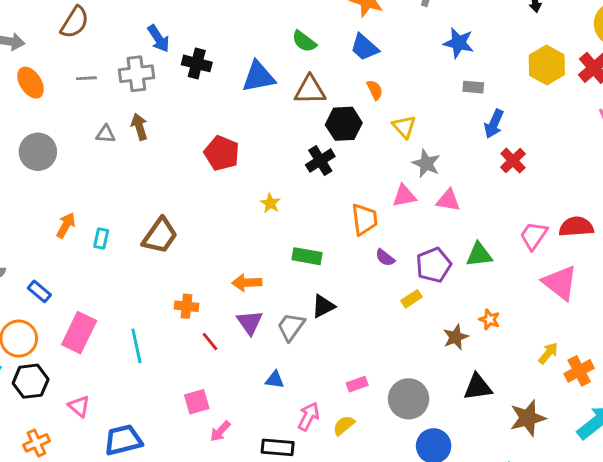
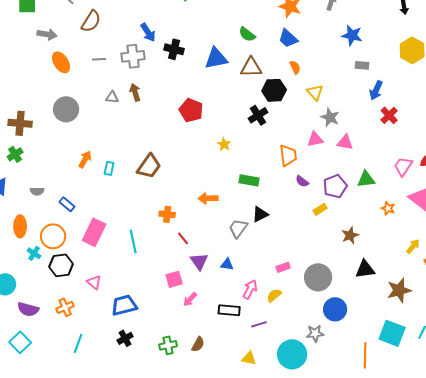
orange star: (489, 319) -> (388, 208), moved
purple triangle: (250, 322) -> (199, 261), moved

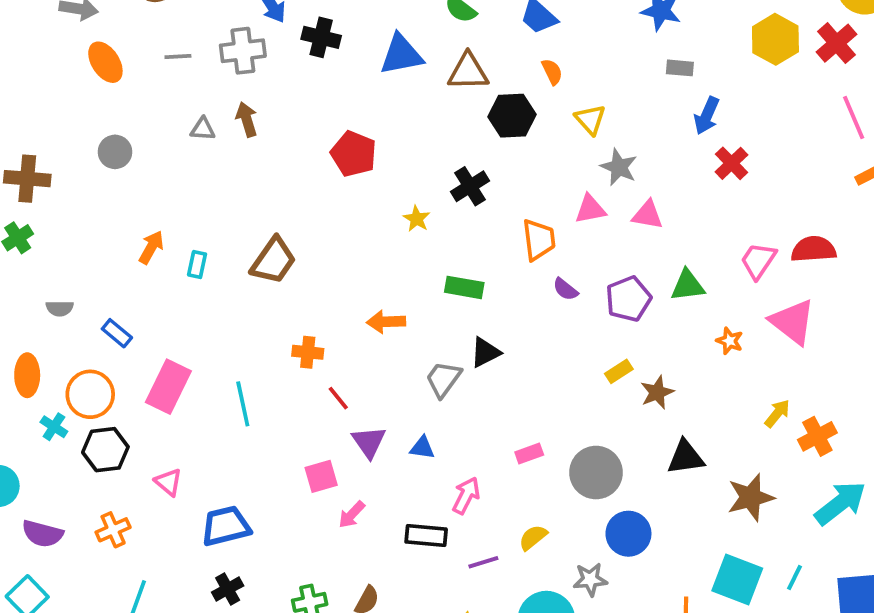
gray circle: (66, 109) -> (115, 152), size x0.7
black cross: (258, 115) -> (470, 186), moved
yellow rectangle: (320, 209) -> (619, 371), moved
yellow semicircle: (274, 295) -> (533, 537), moved

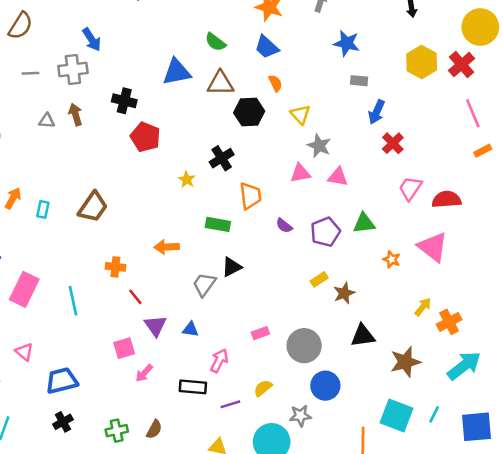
black cross: (321, 37) -> (124, 101), moved
orange trapezoid: (539, 240) -> (250, 196), moved
pink trapezoid: (758, 261) -> (410, 188), moved

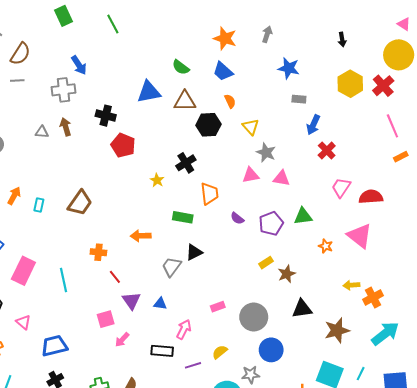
gray line: (30, 73) -> (17, 81), moved
yellow arrow: (423, 307) -> (351, 285), turned -133

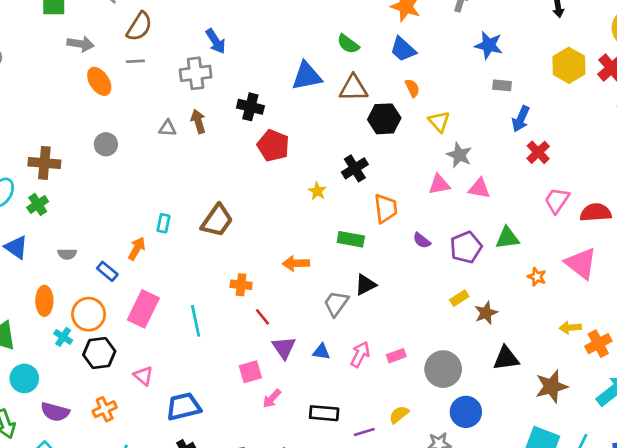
orange arrow: (14, 196) -> (137, 249), moved
pink arrow: (184, 329) -> (360, 354), moved

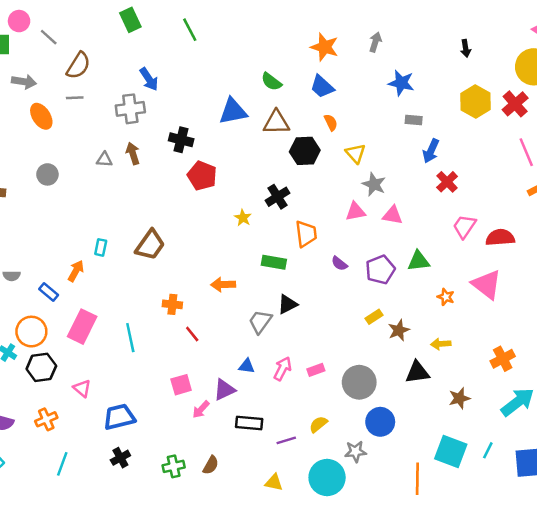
yellow arrow: (570, 328) -> (441, 344), moved
purple triangle: (284, 348) -> (224, 390), moved, turned 40
brown star: (552, 386) -> (459, 398), size x0.7

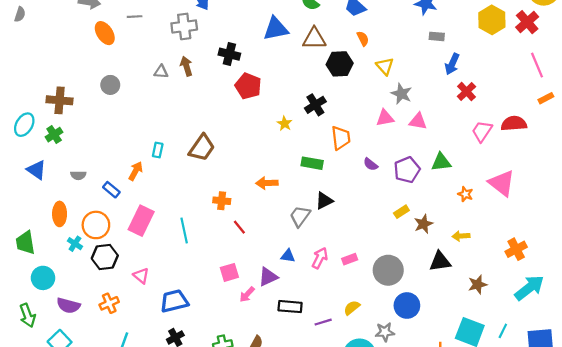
red semicircle: (500, 238) -> (514, 124), moved

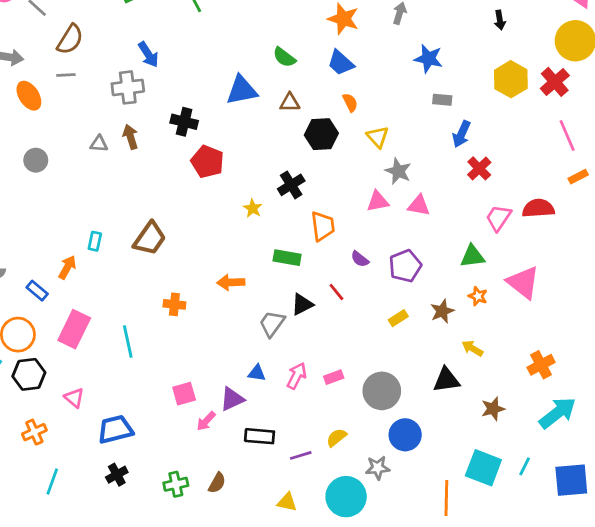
brown triangle: (314, 39) -> (290, 103), size x0.7
green triangle: (441, 162) -> (472, 256), moved
brown star: (423, 224) -> (442, 311), moved
red line: (239, 227) -> (336, 292), moved
yellow arrow: (461, 236) -> (472, 348), turned 35

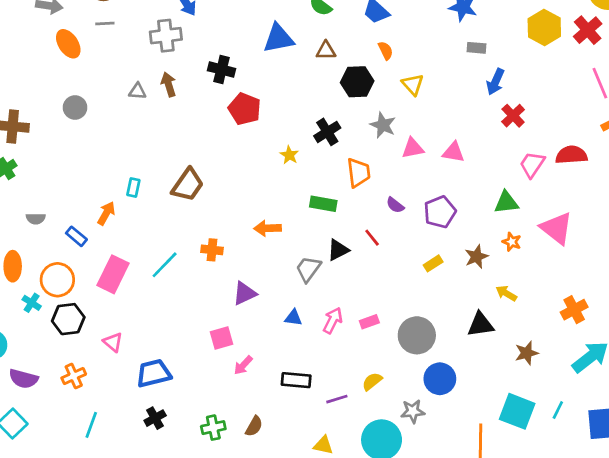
gray star: (398, 171) -> (383, 125), moved
cyan line: (128, 341) -> (165, 265), moved, turned 56
purple triangle: (232, 399) -> (245, 293), moved

